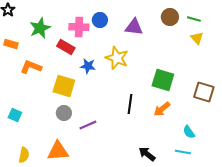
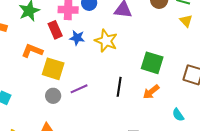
red rectangle: (66, 47) -> (55, 30), turned 36
blue star: (88, 66) -> (77, 38), moved
orange L-shape: (31, 67) -> (32, 51), moved
purple line: (88, 125) -> (79, 89), moved

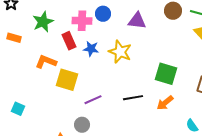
black line: (119, 87) -> (133, 98), turned 72
gray circle: (53, 96) -> (82, 125), moved

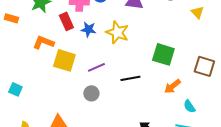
purple line: (93, 100) -> (96, 67), moved
orange arrow: (165, 103) -> (172, 86), moved
gray circle: (82, 125) -> (91, 93), moved

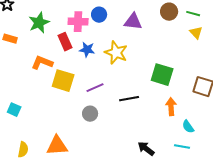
orange arrow: (172, 86) -> (171, 107), turned 126

